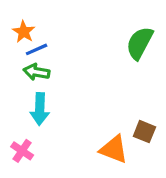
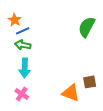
brown square: (144, 132) -> (90, 82), turned -32
pink cross: (22, 151) -> (22, 94), moved

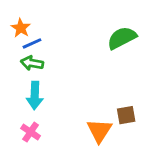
green semicircle: (87, 27) -> (122, 38), turned 35
orange triangle: (71, 93) -> (99, 131), turned 42

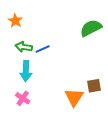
blue line: (32, 43) -> (43, 49), moved

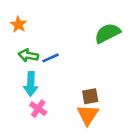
brown square: (94, 86) -> (90, 96), moved
pink cross: (23, 98) -> (38, 109), moved

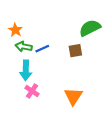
orange star: (18, 24) -> (15, 30), moved
brown square: (90, 96) -> (75, 51), moved

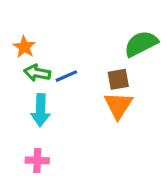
pink cross: (32, 91) -> (37, 160), moved, turned -32
orange triangle: (73, 96) -> (118, 105), moved

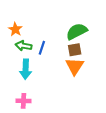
green semicircle: (141, 44) -> (77, 31), moved
blue line: (66, 76) -> (42, 48), turned -48

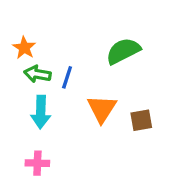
brown square: (75, 50) -> (141, 120), moved
orange triangle: (75, 66) -> (102, 109), moved

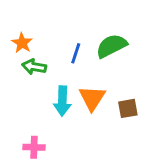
blue line: (67, 77) -> (76, 53), moved
cyan arrow: (41, 112) -> (62, 101), moved

